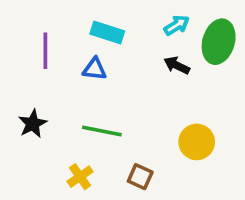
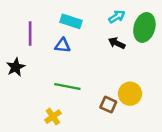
black star: (33, 124) -> (16, 67), moved
brown square: (140, 177) -> (108, 105), moved

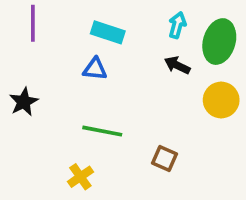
cyan arrow: (117, 17) -> (177, 25), turned -42
purple line: (30, 33) -> (33, 23), moved
yellow circle: (130, 94) -> (221, 100), moved

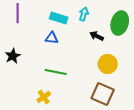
cyan arrow: (177, 25) -> (84, 14), moved
yellow circle: (221, 100) -> (108, 64), moved
brown square: (164, 158) -> (103, 94), moved, size x1.6

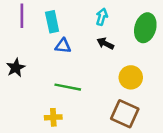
cyan rectangle: (59, 18) -> (52, 22), moved, turned 60
black arrow: (97, 36) -> (105, 43), moved
yellow cross: (44, 97) -> (53, 117), turned 32

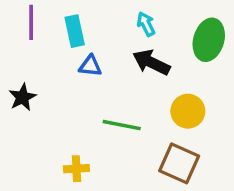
cyan arrow: (102, 17) -> (146, 24), turned -42
black arrow: (105, 43) -> (151, 62), size x1.5
green line: (68, 87) -> (122, 125), moved

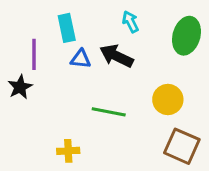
purple line: (31, 22) -> (34, 54), moved
black arrow: (151, 62) -> (116, 56), moved
brown square: (179, 163) -> (182, 146), moved

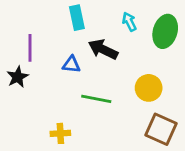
cyan arrow: (130, 22) -> (129, 22), moved
cyan rectangle: (67, 28) -> (77, 18), moved
blue triangle: (81, 59) -> (71, 64), moved

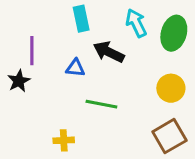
cyan arrow: (129, 22) -> (136, 23), size x1.4
yellow circle: (149, 88) -> (171, 88), moved
brown square: (161, 129) -> (169, 136), turned 36

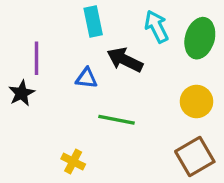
yellow cross: (64, 140) -> (73, 161), turned 30

